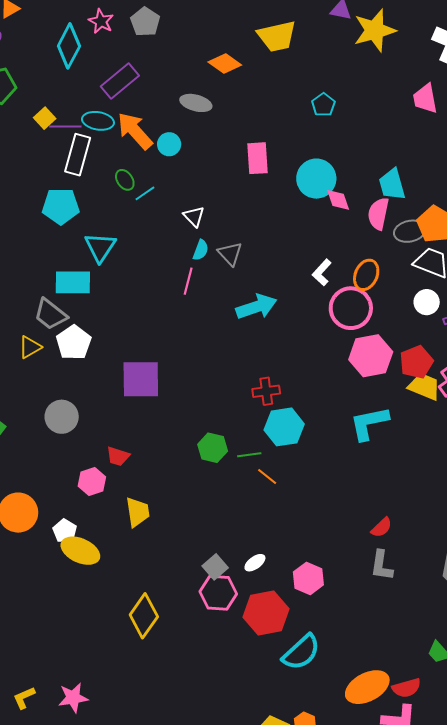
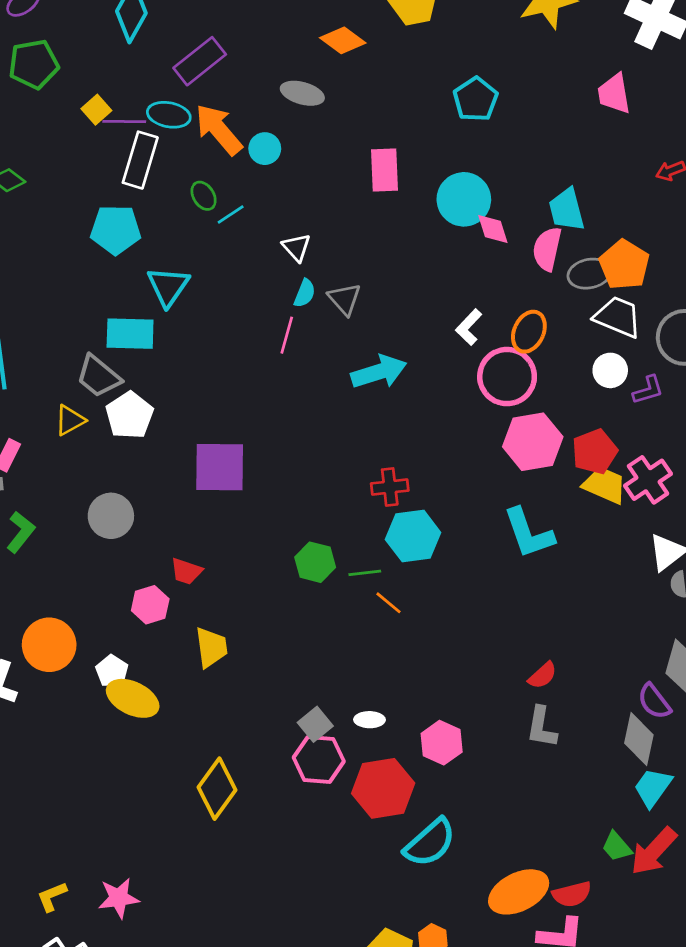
cyan pentagon: (323, 105) -> (476, 99), size x1.4
cyan L-shape: (369, 423) -> (529, 533), turned -99
white ellipse: (255, 563) -> (369, 720), turned 35

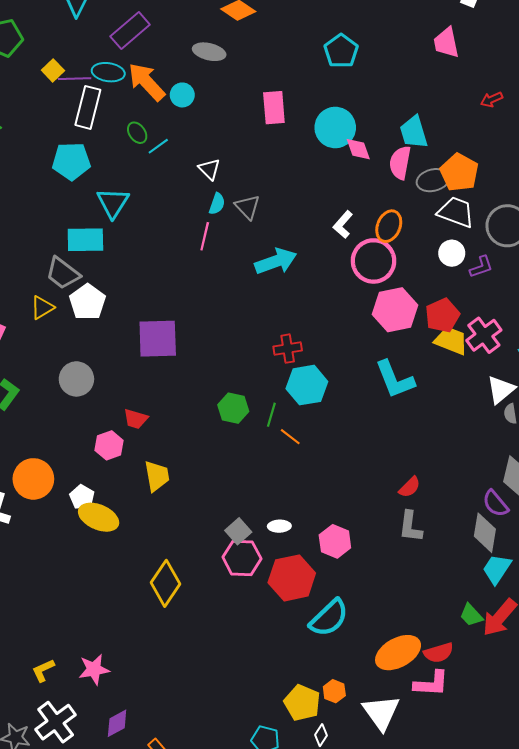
green line: (365, 573) -> (271, 415), turned -65

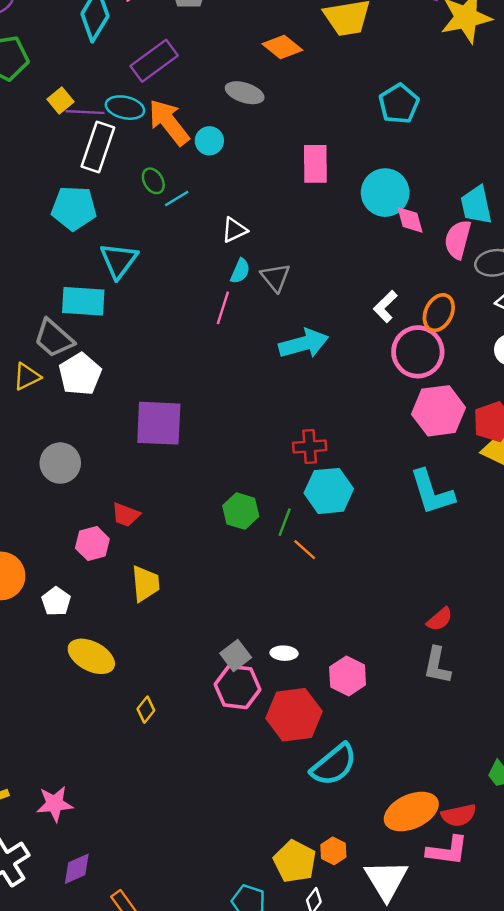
white triangle: (209, 169) -> (234, 230), turned 45
yellow ellipse: (99, 517) -> (91, 656), moved
yellow diamond: (165, 583) -> (146, 710), size x0.5

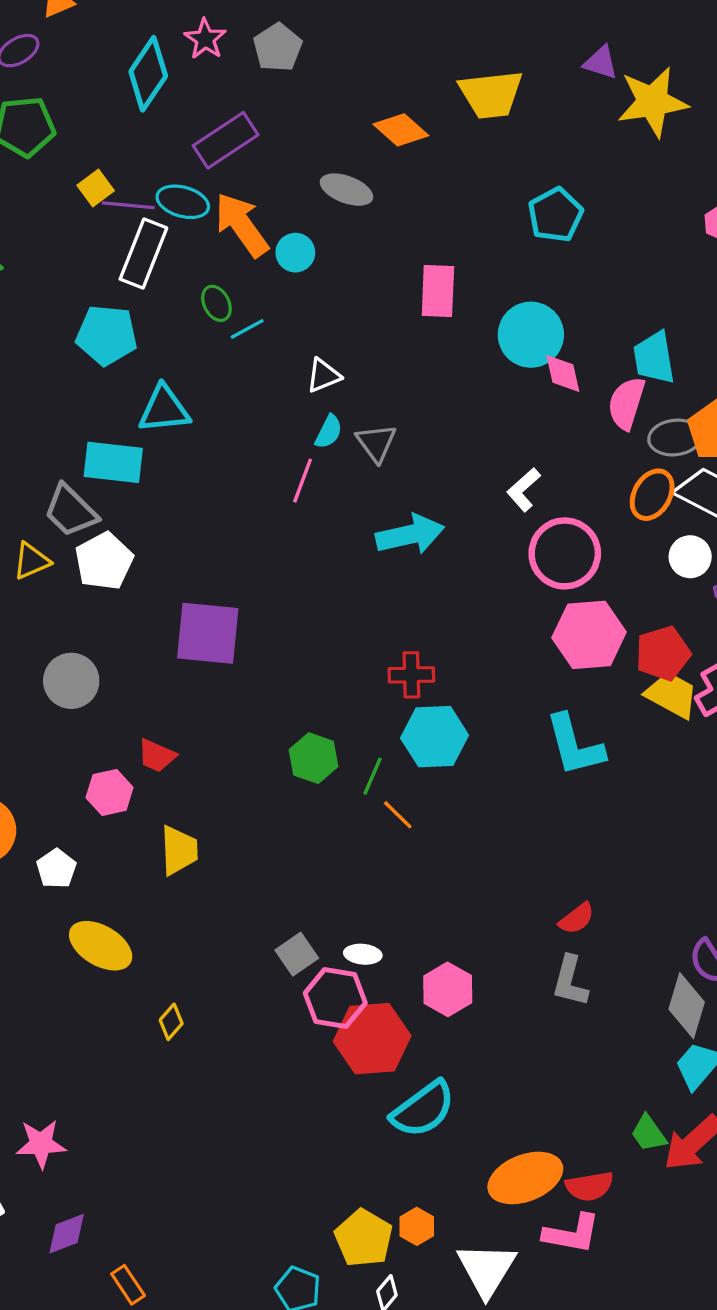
cyan triangle: (119, 260) -> (164, 409), turned 45
orange ellipse: (439, 313) -> (652, 495), moved
pink hexagon: (238, 687) -> (335, 998), moved

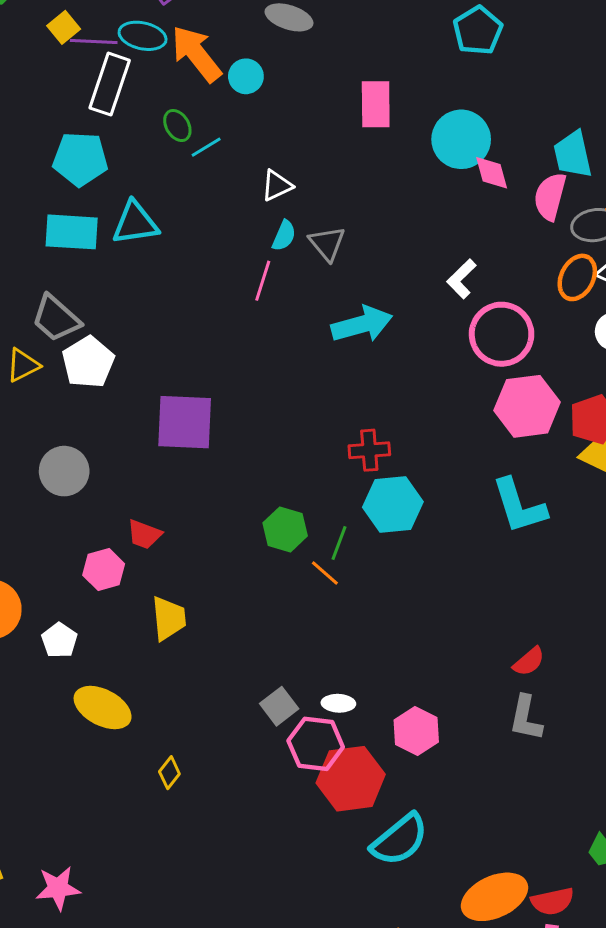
cyan rectangle: (113, 462) -> (72, 232), moved
orange line: (398, 815) -> (325, 573), moved

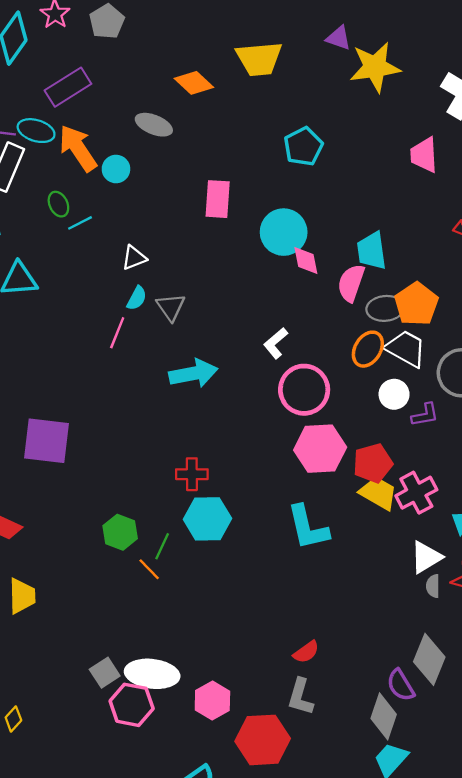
white ellipse: (338, 703) -> (152, 674), size x2.0
red hexagon: (351, 779) -> (263, 740), moved

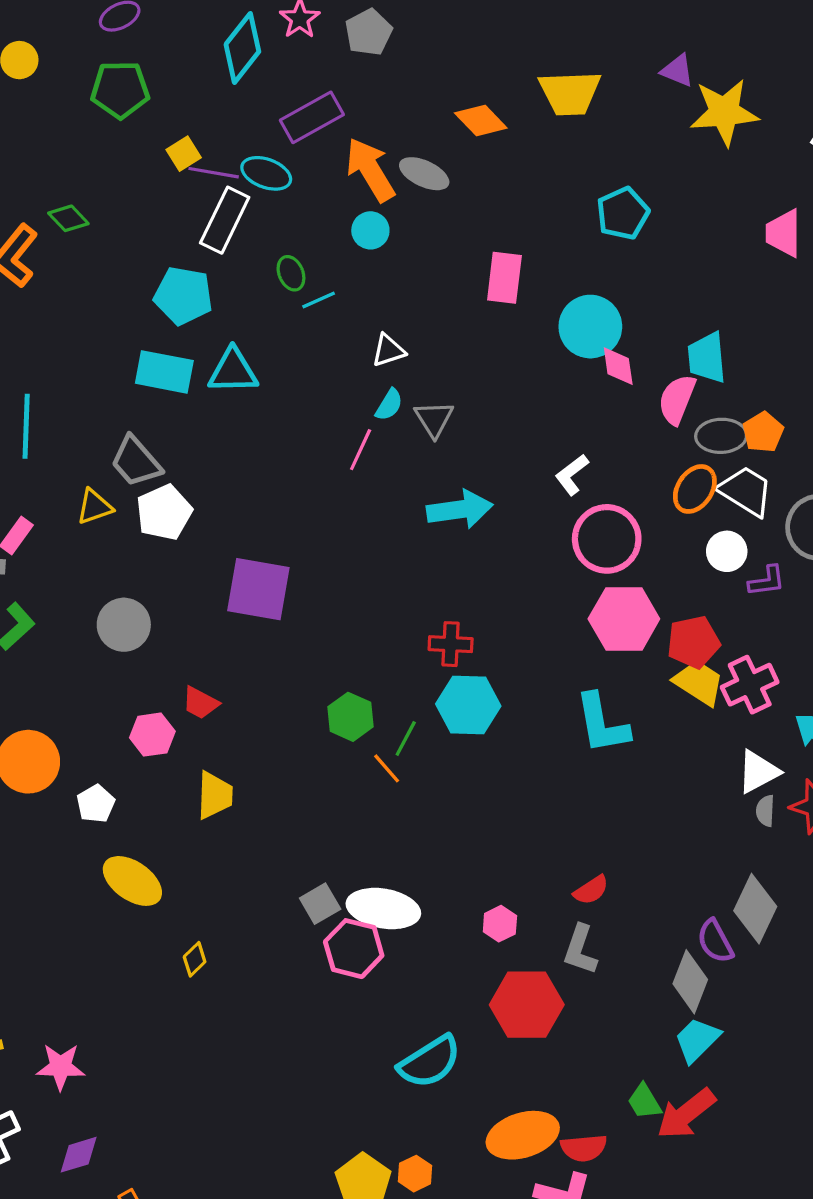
orange arrow: (78, 148) -> (370, 170), moved
orange pentagon: (416, 304) -> (763, 432), size x0.7
pink hexagon: (212, 701) -> (500, 924), moved, size x0.7

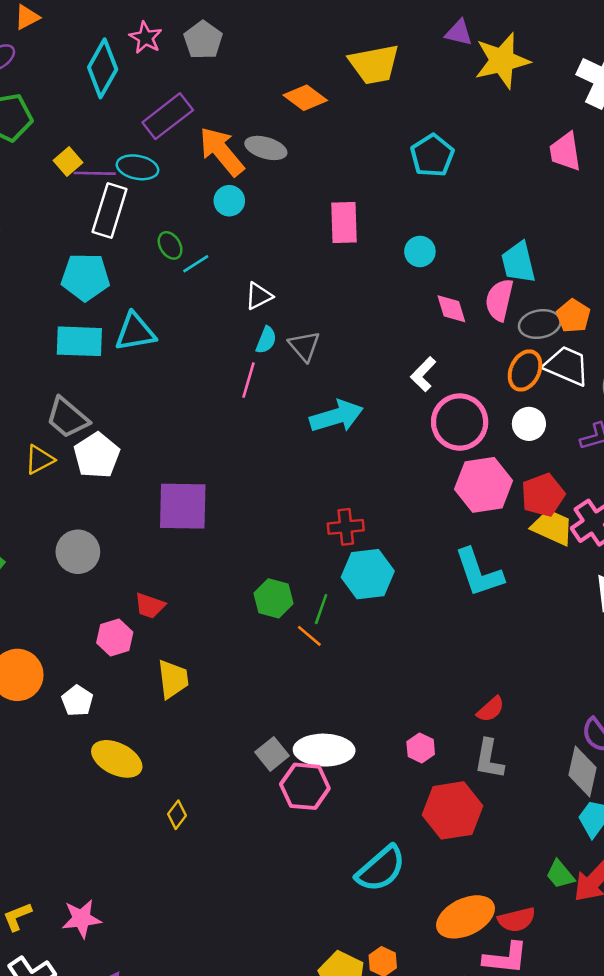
cyan circle: (590, 327) -> (420, 251), size x0.6
pink diamond: (618, 366) -> (451, 309), moved
white circle: (727, 551) -> (529, 424), moved

